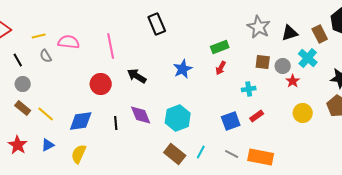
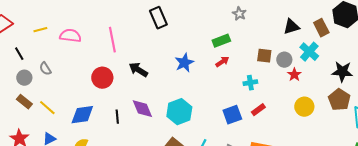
gray star: (259, 27) -> (239, 14), moved, size x0.6
gray semicircle: (46, 56) -> (45, 69), moved
red arrow: (221, 68) -> (222, 62), turned -152

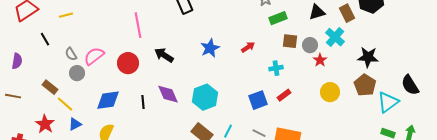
pink semicircle: (70, 36) -> (94, 56), moved, turned -45
green rectangle: (221, 41) -> (278, 18), moved
gray circle: (24, 78) -> (77, 73), moved
yellow line: (47, 108) -> (65, 104), moved

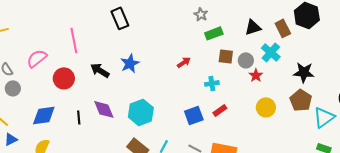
blue star: (210, 48) -> (130, 63), moved
pink semicircle: (94, 56) -> (37, 58), moved

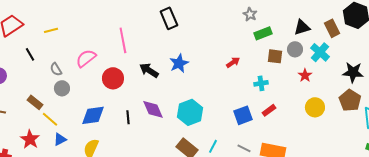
gray circle: (246, 60) -> (295, 49), moved

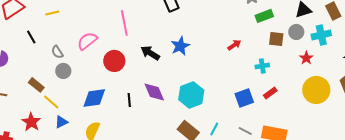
cyan cross: (320, 52) -> (321, 35), turned 36
yellow circle: (315, 107) -> (316, 90), size x1.4

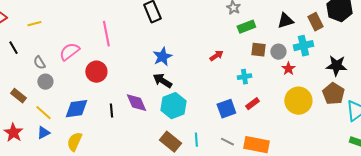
gray circle: (296, 32) -> (278, 52), moved
black arrow: (150, 53) -> (162, 81), moved
yellow line: (51, 102) -> (43, 113), moved
cyan line: (214, 129) -> (196, 140), turned -32

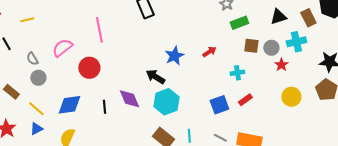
blue star: (162, 57) -> (174, 56), moved
yellow circle: (298, 101) -> (291, 97), size x0.7

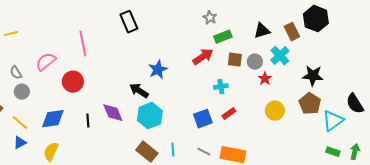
cyan cross: (296, 42) -> (280, 56), turned -30
red arrow: (209, 52) -> (203, 57), moved, size x1.5

